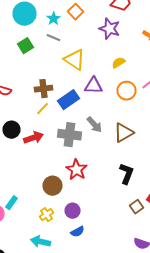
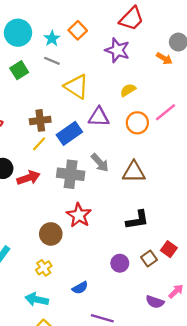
brown triangle: (124, 133) -> (134, 172), turned 30
black L-shape: (126, 174) -> (137, 220), turned 60
purple circle: (72, 211) -> (120, 263), moved

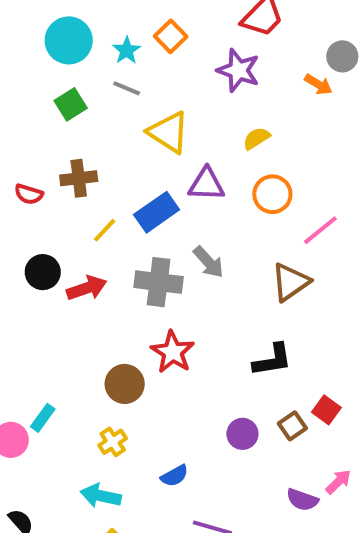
pink line: (165, 112) -> (320, 230), moved
brown cross: (40, 120) -> (79, 178), moved
brown triangle: (134, 172) -> (290, 282), moved, turned -35

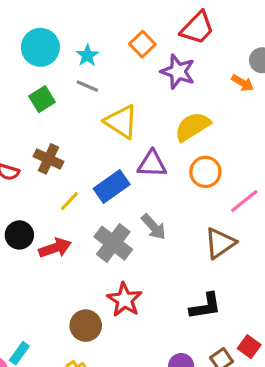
orange square: (171, 36) -> (142, 44), moved
yellow semicircle: (256, 138) -> (192, 127), size x1.6
brown cross: (79, 178) -> (48, 159), turned 32
gray cross: (159, 282) -> (113, 243), turned 30

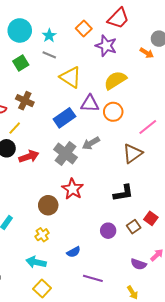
orange circle: (205, 172) -> (113, 112), moved
yellow line: (70, 201) -> (15, 128), moved
gray arrow: (154, 227) -> (91, 143), turned 102

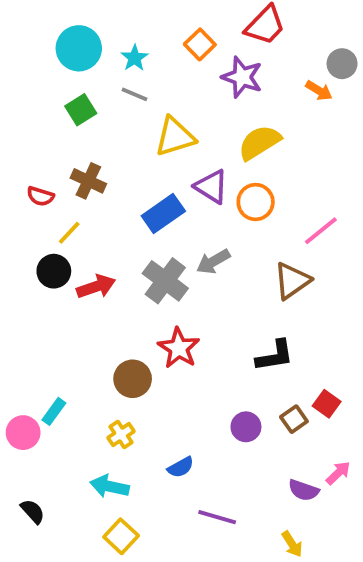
yellow triangle: (71, 77) -> (175, 137), turned -50
purple triangle: (90, 104) -> (211, 187), turned 30

